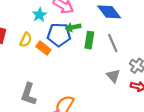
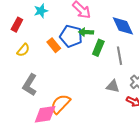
cyan star: (39, 15) -> (41, 11), moved
yellow semicircle: (26, 40) -> (23, 50), moved
gray triangle: (113, 76) -> (113, 86), turned -48

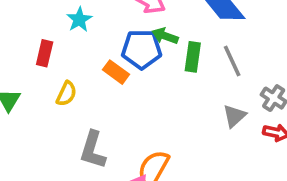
green arrow: (86, 32) -> (165, 36), turned 32
gray triangle: (113, 86) -> (234, 116), turned -40

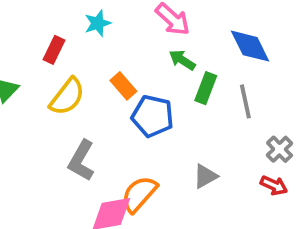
blue pentagon: (142, 49) -> (153, 116), moved
yellow semicircle: (66, 94) -> (67, 97), size x1.5
gray triangle: (234, 116) -> (205, 176), moved

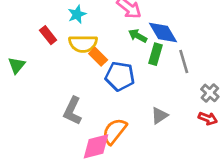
blue diamond: (250, 46) -> (163, 32), moved
red rectangle: (54, 50) -> (48, 35), turned -60
yellow semicircle: (67, 97) -> (83, 44), moved, turned 56

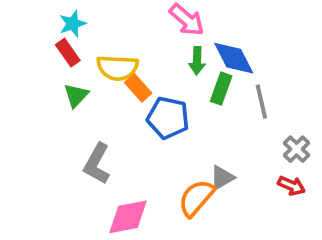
cyan star: (77, 14) -> (73, 24), moved
green arrow: (138, 36) -> (197, 61), turned -120
green triangle: (17, 65) -> (76, 95), moved
orange semicircle: (114, 131) -> (196, 198), moved

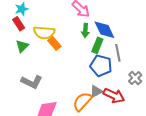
blue pentagon: (168, 118) -> (101, 66), moved
gray L-shape: (97, 164) -> (32, 82), turned -95
red arrow: (291, 186) -> (114, 96), moved, size x1.5

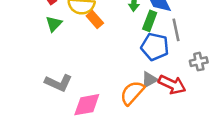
gray cross: (135, 78) -> (199, 62), turned 32
gray L-shape: (32, 82) -> (58, 83), moved

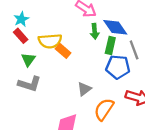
gray triangle: (149, 80) -> (84, 89), moved
gray L-shape: (58, 83) -> (29, 84), moved

